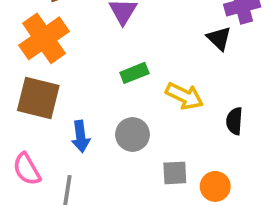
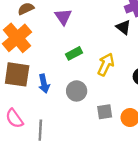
yellow arrow: (184, 96) -> (106, 64), turned -85
blue arrow: (81, 136) -> (44, 84), moved

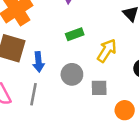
gray square: (105, 112) -> (99, 88), moved
gray line: (40, 130) -> (34, 94), moved

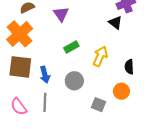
gray square: (99, 88) -> (98, 105), moved, turned 32
orange circle: (125, 110) -> (121, 91), moved

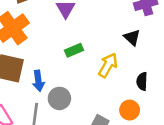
black triangle: (115, 23) -> (132, 37), moved
gray circle: (74, 81) -> (59, 98), moved

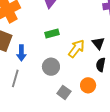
black triangle: (132, 37) -> (98, 43), moved
gray circle: (59, 98) -> (51, 67), moved

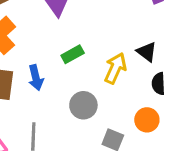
blue arrow: (21, 53) -> (36, 78), moved

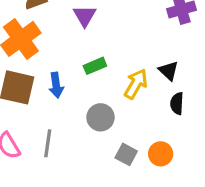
orange circle: (147, 120) -> (161, 154), moved

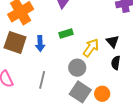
gray circle: (101, 117) -> (77, 68), moved
gray line: (48, 143) -> (42, 80), moved
gray square: (126, 154) -> (80, 92), size x1.5

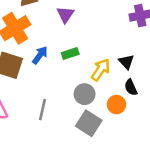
blue arrow: (40, 44) -> (40, 55), moved, turned -140
black semicircle: (116, 63) -> (131, 87), turned -32
orange circle: (102, 94) -> (116, 105), moved

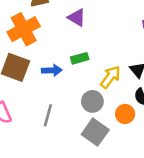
purple triangle: (65, 14) -> (77, 18), turned -36
blue arrow: (40, 55) -> (52, 70), moved, turned 48

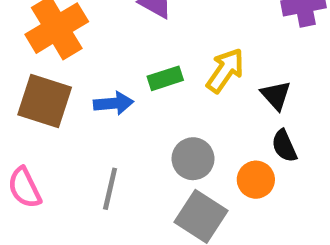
yellow arrow: (110, 77) -> (225, 70), moved

